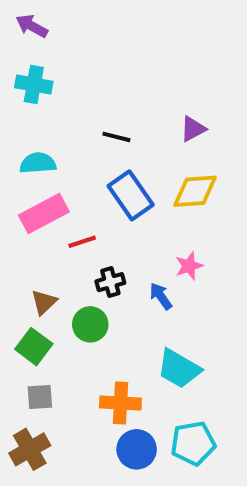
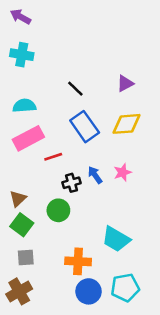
black line: (116, 137) -> (75, 89), turned 30
blue arrow: (161, 296) -> (95, 175), moved
brown triangle: (44, 302) -> (18, 199), moved

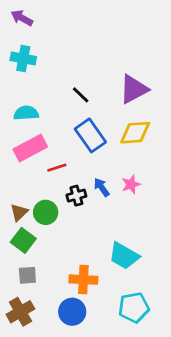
purple triangle: (125, 83) -> (134, 89), size x1.6
green circle: (58, 210) -> (46, 212), moved
blue circle: (89, 291) -> (72, 312), moved

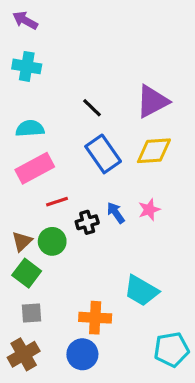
red line: (57, 168) -> (57, 202), moved
cyan pentagon: (134, 308) -> (171, 349), moved

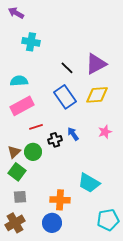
cyan cross: (27, 66) -> (31, 42), moved
black line: (92, 108) -> (67, 68), moved
pink star: (149, 210) -> (105, 132), moved

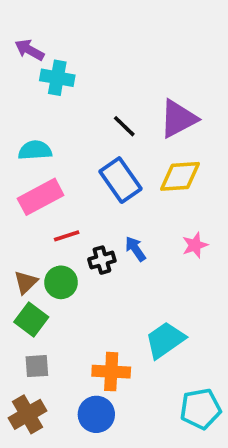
purple arrow: (16, 13) -> (29, 50), moved
cyan trapezoid: (89, 183) -> (165, 340), turned 115

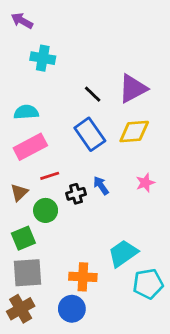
purple arrow: (29, 50) -> (22, 21), moved
brown triangle: (26, 282) -> (19, 192), moved
green square: (31, 320) -> (23, 238), turned 30
gray square: (37, 366) -> (28, 273), size x1.6
cyan pentagon: (200, 409) -> (148, 284), moved

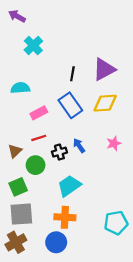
cyan cross: (43, 58) -> (33, 46), turned 36
black line: (93, 94) -> (72, 74), turned 56
pink rectangle: (30, 147) -> (39, 113), moved, size x0.7
cyan trapezoid: (123, 253) -> (69, 186), moved

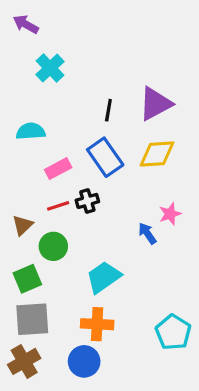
blue arrow: (79, 146) -> (147, 233), moved
black cross: (59, 152) -> (87, 201), moved
cyan pentagon: (116, 223) -> (173, 332), turned -30

